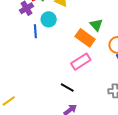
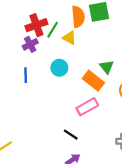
cyan circle: (49, 19) -> (59, 68), moved
blue line: (35, 31) -> (26, 75), moved

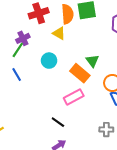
red cross: (36, 25) -> (39, 13), moved
green line: (53, 30) -> (18, 50), moved
blue line: (26, 75) -> (17, 75), moved, turned -32

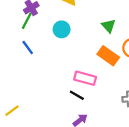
orange rectangle: (80, 73) -> (108, 56), moved
pink rectangle: (74, 97) -> (85, 78), moved, turned 48

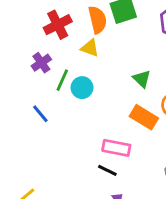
green line: (27, 21) -> (62, 80), moved

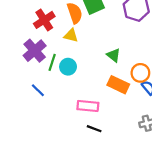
purple cross: (41, 63) -> (35, 51), size x1.5
pink rectangle: (116, 148) -> (88, 106), moved

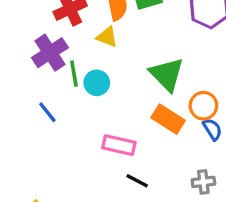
green triangle: (114, 55) -> (167, 74), size x1.6
green line: (52, 62) -> (74, 74), turned -35
black line: (94, 129) -> (137, 181), moved

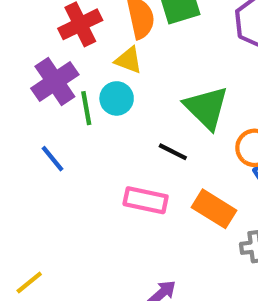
cyan circle: (97, 83) -> (117, 98), moved
orange rectangle: (168, 119) -> (214, 209), moved
black line: (137, 181) -> (173, 152), moved

